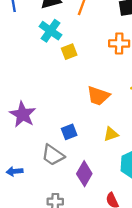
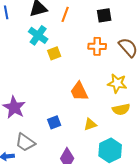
orange trapezoid: (98, 96) -> (79, 91), turned 45
gray trapezoid: (53, 155) -> (25, 142), moved

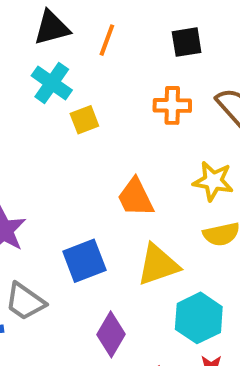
blue square: (54, 122) -> (84, 261), size x1.5
yellow triangle: (90, 124) -> (158, 265), size x1.6

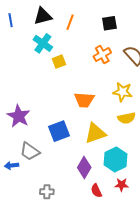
orange cross: (172, 105) -> (102, 54), turned -30
orange trapezoid: (135, 197) -> (84, 100), turned -60
purple diamond: (111, 334) -> (84, 167), moved

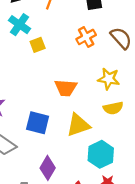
blue square: (59, 131) -> (38, 123), turned 35
purple diamond: (84, 167) -> (48, 168), moved

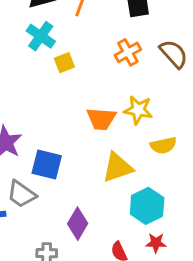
yellow star: (109, 79) -> (138, 110), moved
blue square: (38, 123) -> (47, 165), moved

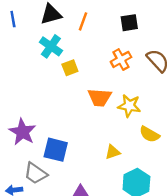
orange trapezoid: (101, 119) -> (100, 97), moved
yellow semicircle: (163, 145) -> (149, 134), turned 42
yellow triangle: (118, 168) -> (113, 152), size x0.6

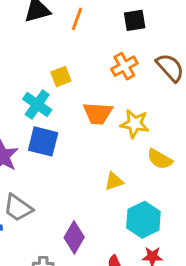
cyan cross: (51, 46) -> (37, 105), moved
blue square: (56, 150) -> (43, 141), moved

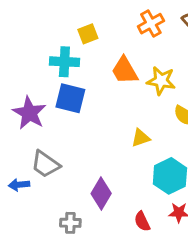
cyan cross: (37, 105) -> (64, 62), turned -32
orange trapezoid: (98, 113) -> (125, 70), turned 56

